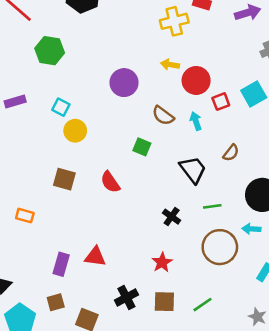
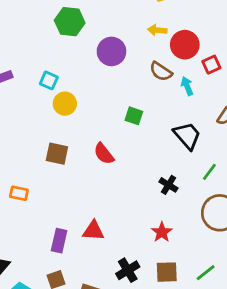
green hexagon: (50, 51) -> (70, 22), moved
brown semicircle: (163, 116) -> (161, 71), moved
green line: (212, 206) -> (209, 172), turned -42

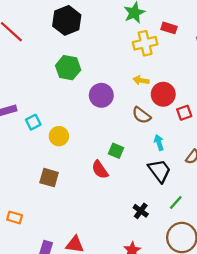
cyan square: (49, 80) -> (33, 122), moved, turned 35
cyan arrow: (187, 86) -> (159, 143), moved
red semicircle: (104, 154) -> (100, 170), moved
orange rectangle: (19, 193) -> (15, 217), moved

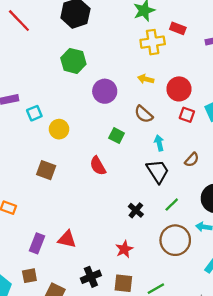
red circle: (163, 94) -> (179, 89), moved
red square: (184, 113) -> (187, 115), turned 35
green square: (116, 151) -> (117, 136), moved

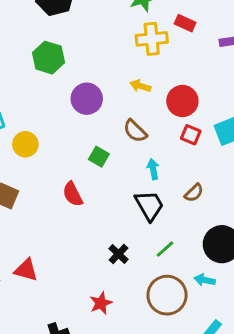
red triangle: (67, 239) -> (26, 270), moved

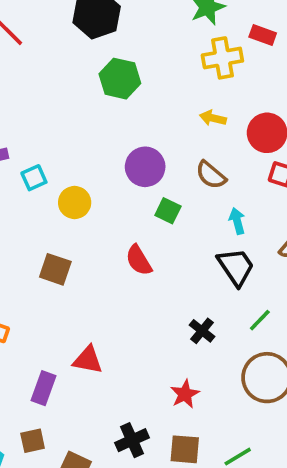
green hexagon: (49, 58) -> (120, 79), moved
purple circle: (87, 99) -> (145, 167), moved

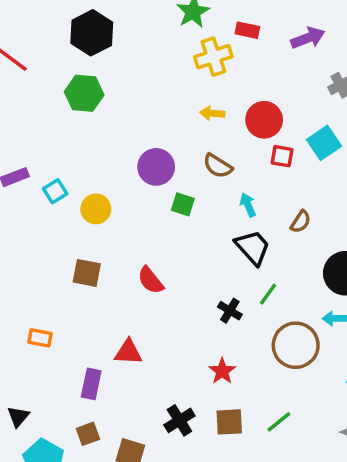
green hexagon: (120, 79) -> (84, 93), moved
red semicircle: (139, 260) -> (151, 280), moved
green line: (260, 320) -> (268, 294), moved

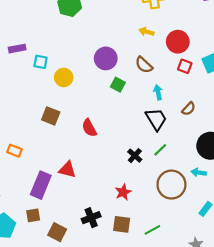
cyan square: (55, 191) -> (41, 62), turned 32
purple rectangle: (91, 384) -> (41, 185), size x1.4

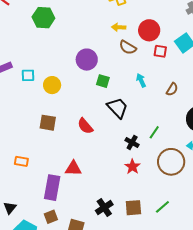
brown semicircle: (144, 65) -> (128, 47), moved
black trapezoid: (156, 119) -> (118, 108), moved
red star: (123, 192) -> (132, 167), moved

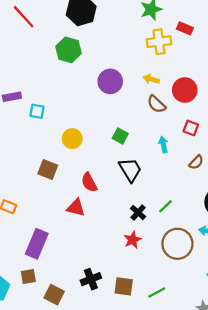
red square: (160, 51) -> (191, 128), moved
purple circle: (87, 60) -> (110, 81), moved
yellow circle: (52, 85) -> (72, 139), moved
red triangle: (73, 168) -> (76, 208), moved

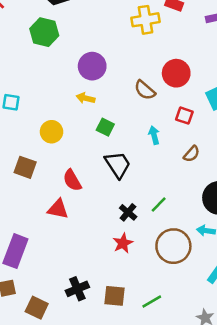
yellow arrow: (151, 79) -> (86, 98), moved

